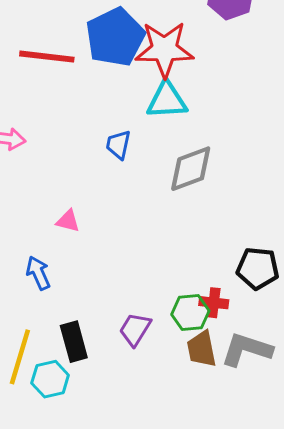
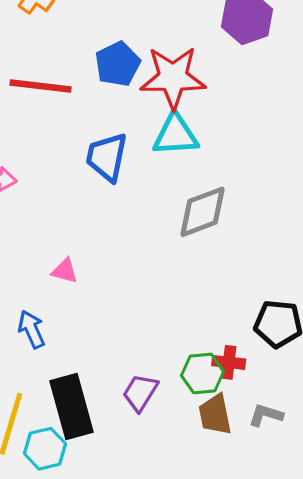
blue pentagon: (115, 37) -> (118, 64), size x0.7
blue trapezoid: (118, 145) -> (107, 157), moved, size x1.5
black rectangle: (74, 342) -> (71, 406), size x1.4
gray L-shape: (247, 350) -> (266, 415), size x0.6

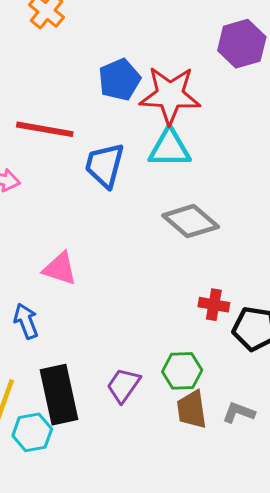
red line: (41, 86) -> (45, 129), moved
gray diamond: (203, 212) -> (191, 221), turned 58
pink triangle: (65, 271) -> (60, 269), size x1.4
red cross: (229, 362) -> (214, 305), moved

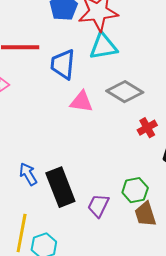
pink triangle: (60, 269) -> (82, 102), moved
red cross: (214, 305) -> (147, 128), moved, turned -30
black rectangle: (59, 395) -> (60, 187), moved

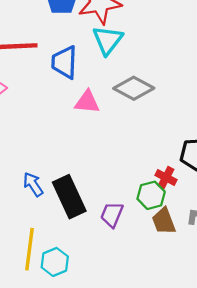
cyan triangle: (103, 46) -> (108, 40), turned -40
red cross: (147, 128) -> (166, 178), moved, turned -30

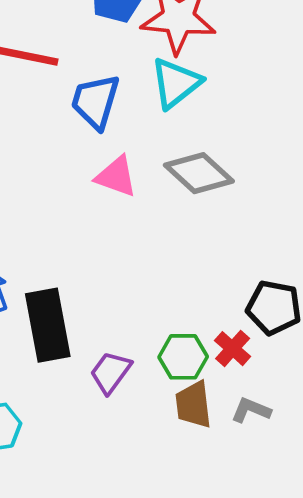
red cross: (166, 178) -> (233, 349), moved

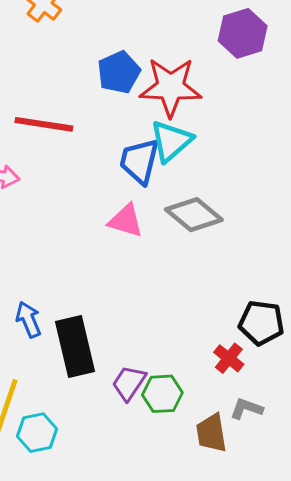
blue trapezoid: (95, 102) -> (139, 161), moved
green hexagon: (183, 357) -> (162, 394), moved
brown trapezoid: (193, 405) -> (211, 433), moved

